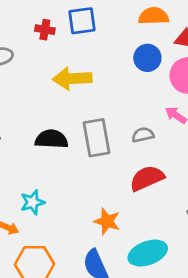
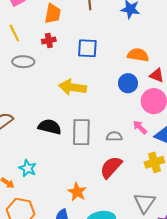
red cross: (45, 30) -> (49, 40), moved, turned -32
red semicircle: (147, 178) -> (111, 167), turned -35
cyan star: (32, 202) -> (28, 168), turned 30

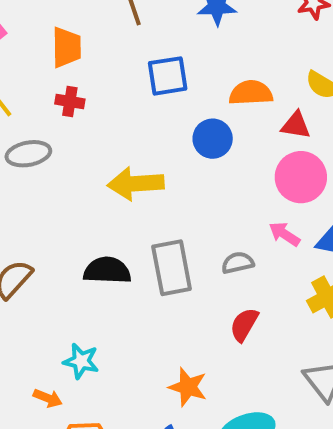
red cross: (49, 40) -> (70, 101), turned 32
blue square: (87, 48) -> (168, 76), moved
blue circle: (128, 83) -> (213, 139), moved
red semicircle: (111, 167) -> (244, 325), size x0.7

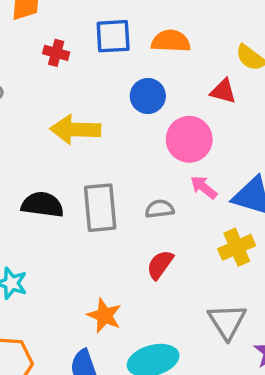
orange semicircle: (251, 93) -> (171, 41), moved
red cross: (70, 101) -> (56, 53), moved
pink circle: (301, 177) -> (189, 139), moved

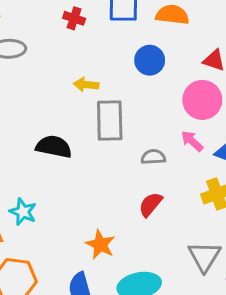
yellow arrow: (75, 129) -> (86, 85), size x0.6
pink circle: (189, 139) -> (202, 100), moved
gray rectangle: (100, 208) -> (110, 121), moved

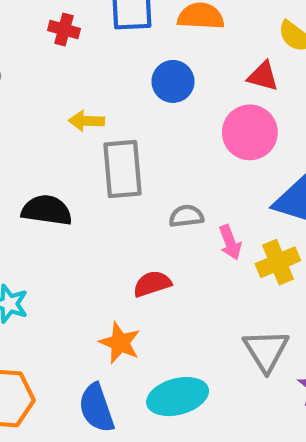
pink arrow: (192, 141) -> (230, 242), moved, turned -150
red semicircle: (150, 204) -> (152, 284), moved, turned 36

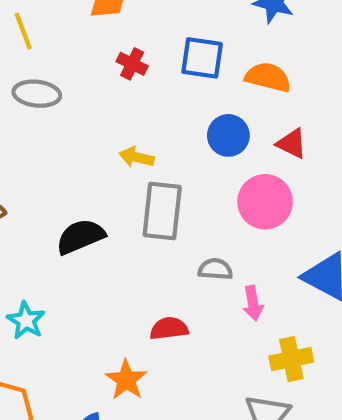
red triangle: (263, 76) -> (292, 144), moved
pink circle: (250, 132) -> (265, 202), moved
black semicircle: (47, 210) -> (80, 237), turned -42
yellow cross: (278, 262) -> (291, 359), moved

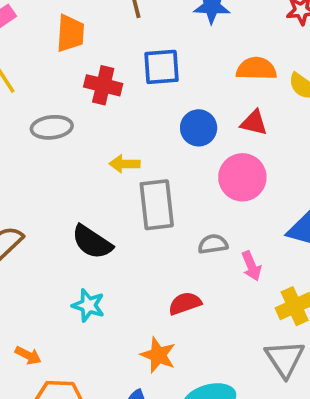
red cross: (132, 64) -> (103, 85), size x1.4
orange semicircle: (268, 77) -> (256, 69), moved
gray ellipse: (37, 94) -> (52, 127), moved
black semicircle: (80, 237) -> (92, 242), turned -111
cyan star: (26, 320) -> (88, 305), moved

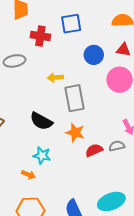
gray semicircle: (213, 244) -> (117, 146), moved
orange arrow: (28, 355) -> (28, 175), moved
orange star: (158, 355) -> (75, 133), moved

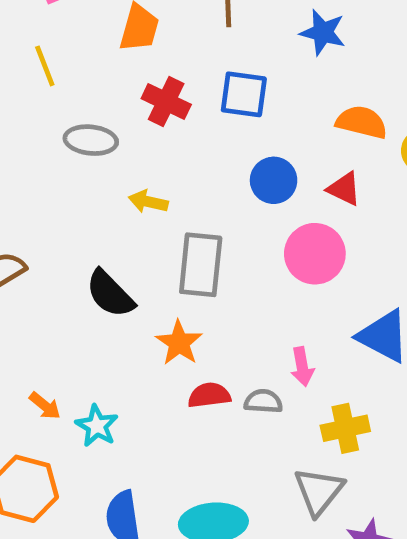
yellow arrow: (55, 78) -> (148, 202), moved
cyan star: (42, 155) -> (97, 426), moved

